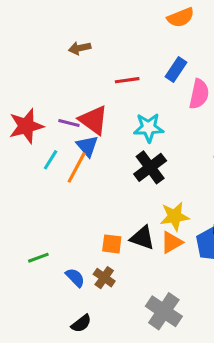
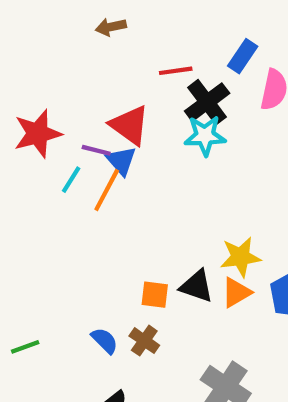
purple line: (69, 123) -> (96, 150), moved
black cross: (150, 167) -> (207, 102), moved
green line: (38, 258) -> (25, 347), moved

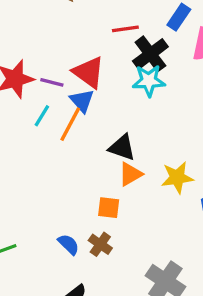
purple line: (96, 150) -> (52, 82), moved
black triangle: (197, 286) -> (122, 147), moved
orange triangle: (236, 292) -> (130, 174), moved

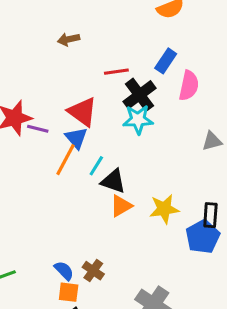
purple line: (52, 82) -> (38, 129), moved
cyan line: (42, 116) -> (96, 166), moved
orange square: (109, 208) -> (69, 292), moved

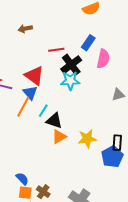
brown cross: (93, 271) -> (43, 192), moved

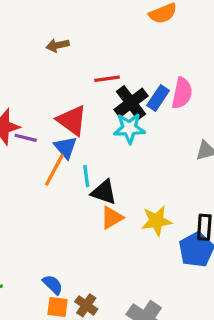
blue rectangle: (88, 43) -> (158, 98), moved
cyan line: (43, 111) -> (86, 176), turned -40

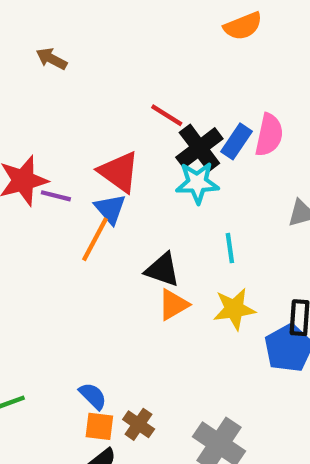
brown arrow: (58, 45) -> (51, 59), moved, turned 40
red line: (107, 79) -> (167, 115), turned 40
cyan line: (86, 176) -> (230, 248), moved

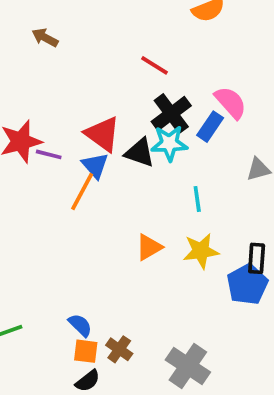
red line: (167, 115) -> (154, 65), moved
pink semicircle: (269, 135) -> (231, 102), turned -54
blue rectangle: (236, 141) -> (210, 127), moved
black triangle: (162, 270) -> (140, 153), moved

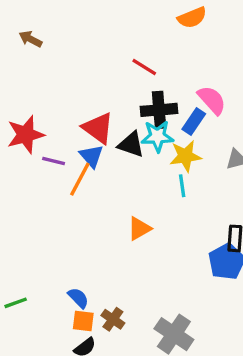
brown arrow: (45, 38) -> (30, 39), moved
black cross: (171, 114) -> (159, 110), turned 32
purple line: (49, 154) -> (54, 161), moved
yellow star: (201, 251) -> (185, 156), moved

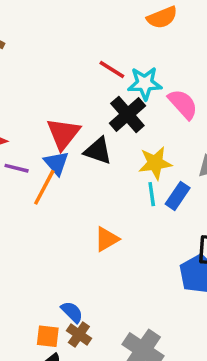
black cross: (159, 110) -> (127, 114), turned -36
blue rectangle: (194, 121) -> (178, 196), moved
red triangle: (98, 128) -> (63, 134), turned 32
cyan star: (157, 136) -> (145, 83), moved
blue semicircle: (78, 298) -> (72, 312), moved

